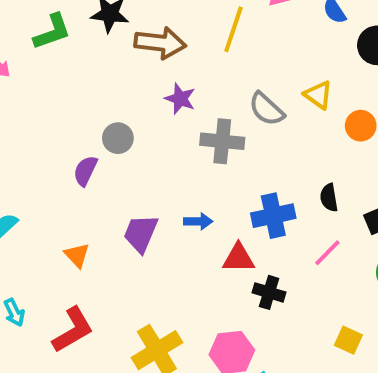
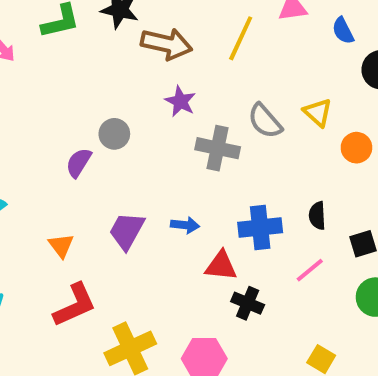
red L-shape: (73, 330) -> (75, 305), moved

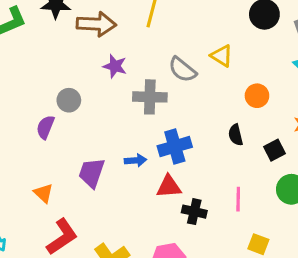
orange circle: (356, 148) -> (257, 96), moved
blue cross: (260, 228) -> (175, 146), moved
pink line: (310, 270) -> (238, 199), moved, turned -40

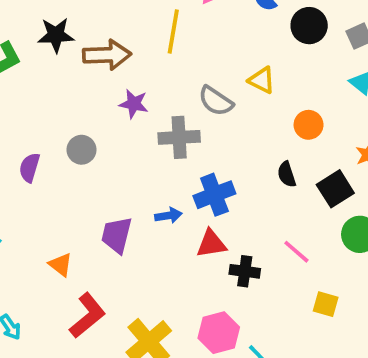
purple semicircle: (45, 127) -> (29, 168), moved
black square: (274, 150) -> (335, 189), size x1.4
pink line: (238, 199) -> (296, 252), turned -45

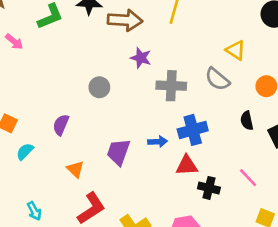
gray semicircle: (216, 101) -> (217, 79), moved
purple semicircle: (29, 168) -> (61, 125), moved

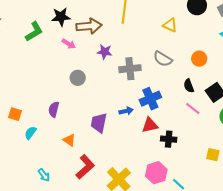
pink arrow: (14, 42) -> (69, 44), moved
yellow triangle: (236, 50) -> (170, 25), moved
pink line: (248, 178) -> (193, 108), moved

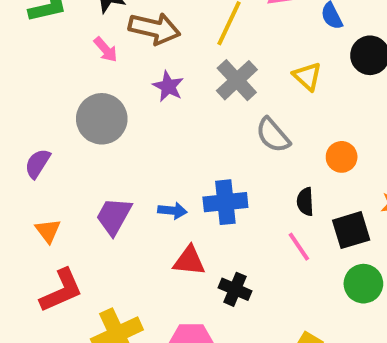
gray cross: (130, 69) -> (237, 80), moved, turned 35
gray circle: (78, 78) -> (102, 119), size x1.6
red triangle: (150, 125) -> (189, 261), moved

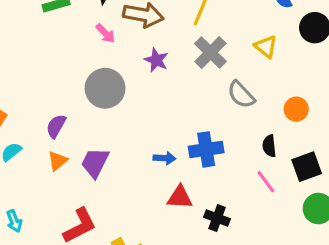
purple trapezoid: (114, 216) -> (95, 163), moved
orange triangle: (48, 231) -> (57, 161), moved, turned 30

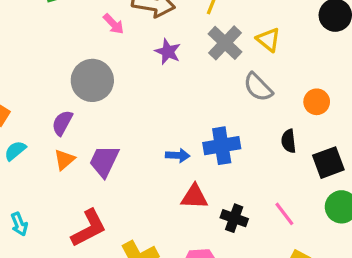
yellow triangle: (266, 47) -> (268, 40), moved
gray circle: (105, 88) -> (92, 80), moved
pink line: (266, 182) -> (284, 214), moved

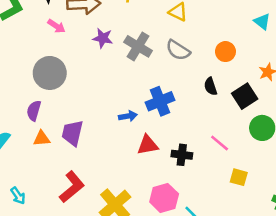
gray cross: (225, 43) -> (138, 46), moved
orange triangle: (64, 160) -> (42, 138), turned 48

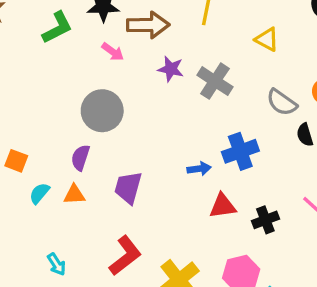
gray semicircle: (178, 50) -> (282, 102), moved
orange triangle: (42, 138) -> (74, 195), moved
black cross: (182, 155) -> (265, 220), turned -30

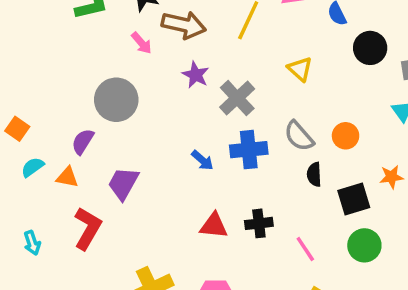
blue cross: (240, 151) -> (249, 150), moved
blue arrow: (199, 169) -> (202, 160), moved, turned 35
black cross: (265, 220) -> (259, 223), moved
red L-shape: (125, 256) -> (88, 228), moved, turned -36

